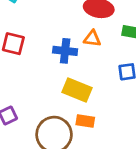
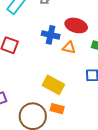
blue cross: (65, 51) -> (51, 35), moved

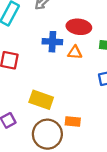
yellow rectangle: (53, 85) -> (41, 100), moved

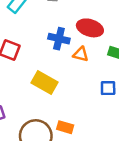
yellow rectangle: (41, 100) -> (44, 82), moved

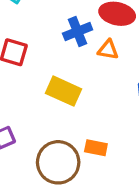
blue cross: (59, 39) -> (78, 31), turned -30

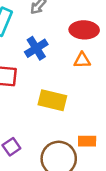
blue cross: (78, 31) -> (36, 48), moved

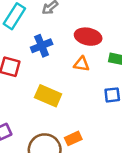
orange rectangle: (87, 141) -> (73, 138), turned -35

